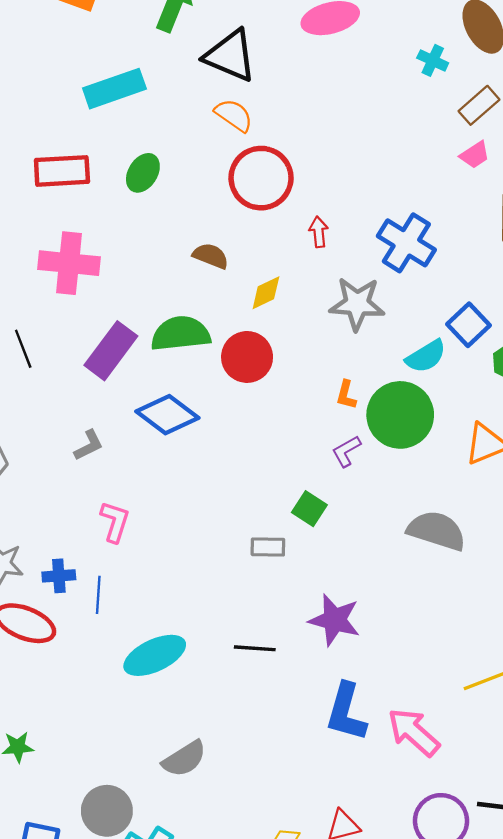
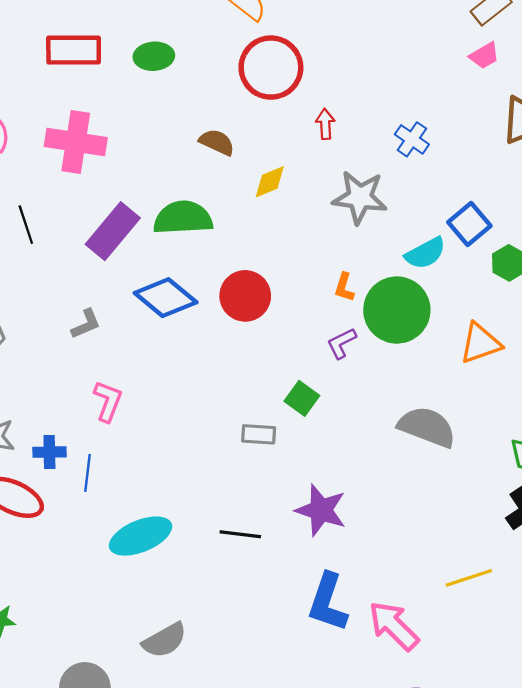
green ellipse: (143, 173) -> (154, 56), turned 51
blue cross: (406, 243) -> (412, 139), size x0.6
red circle: (247, 357) -> (245, 296), moved

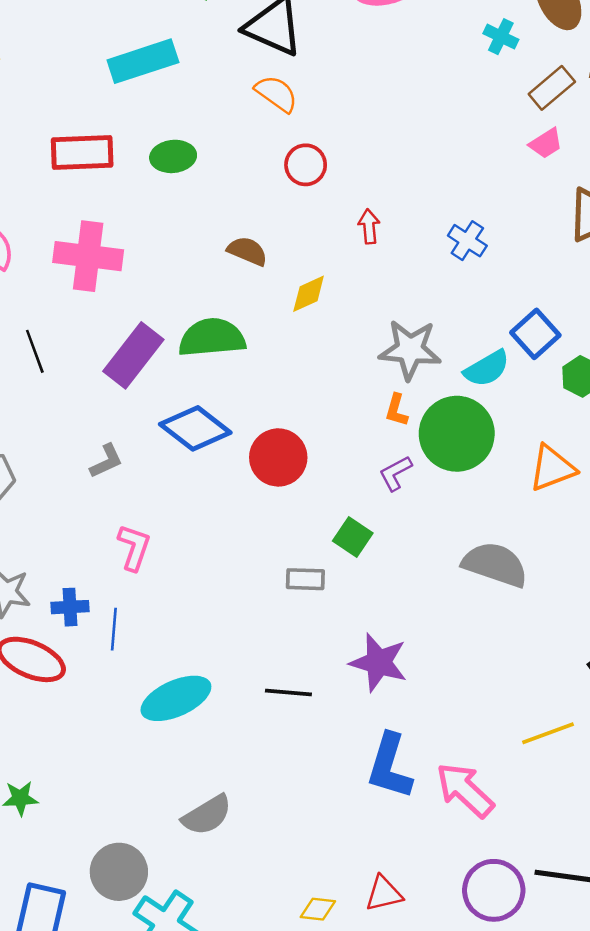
red circle: (271, 68) -> (306, 165), size x0.6
gray star: (360, 197) -> (410, 350), moved
red circle: (245, 296) -> (278, 457), moved

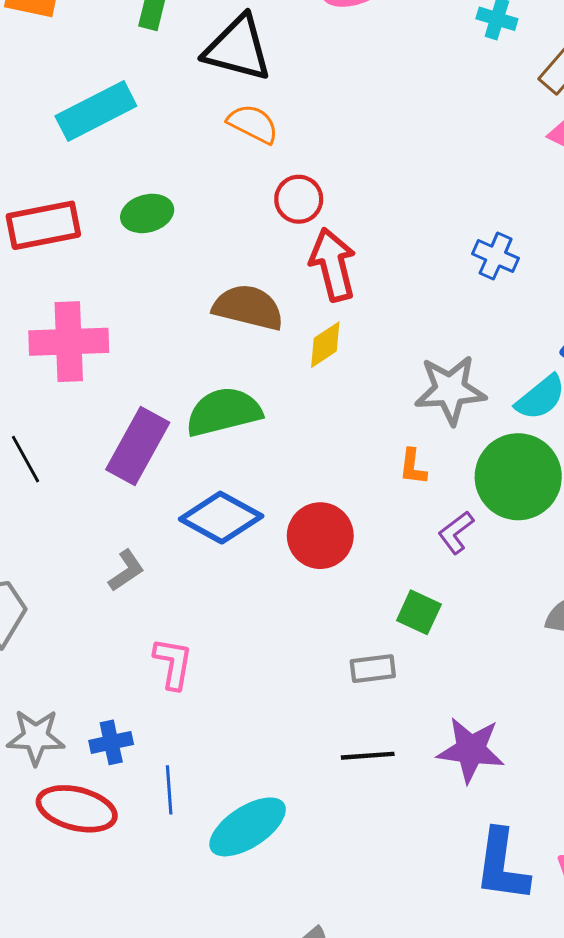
red arrow: (369, 226) -> (333, 265), moved, size x1.8
brown semicircle: (247, 251) -> (248, 307), size x1.5
orange L-shape: (396, 410) -> (413, 467), moved
blue line: (114, 629) -> (169, 790), moved
black line: (288, 693) -> (368, 756), moved

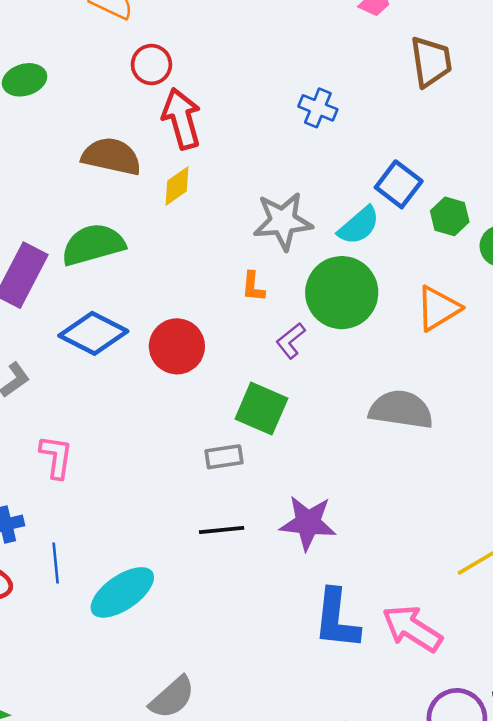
green square: (419, 612) -> (261, 409), size x1.4

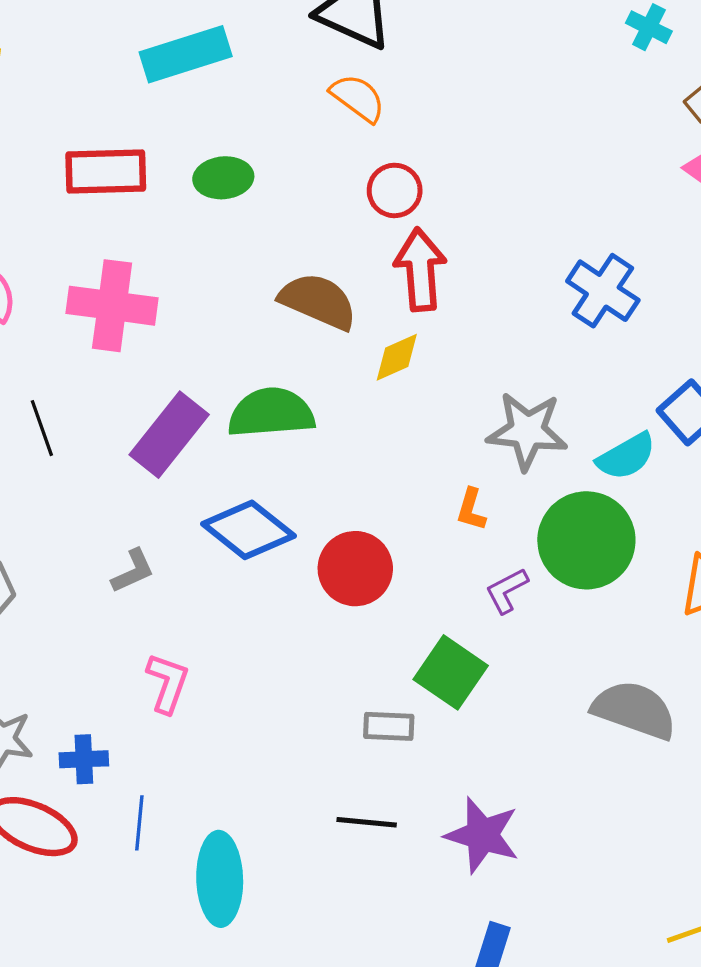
blue cross: (318, 108) -> (603, 291), size x1.4
cyan ellipse: (122, 592) -> (220, 879), turned -68

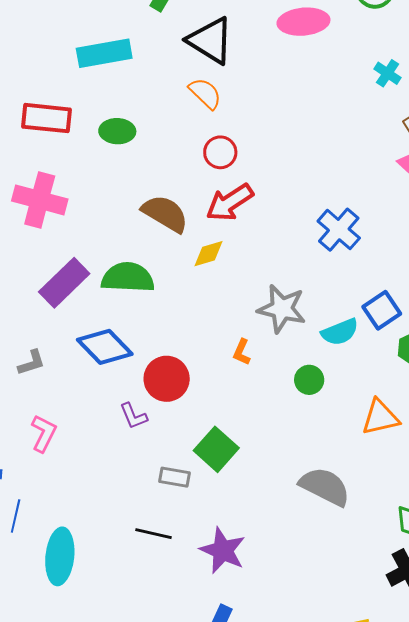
red arrow: (420, 270) -> (230, 202), turned -126
green circle: (586, 540) -> (309, 380), size x0.5
purple L-shape: (507, 591) -> (133, 416), moved, turned -92

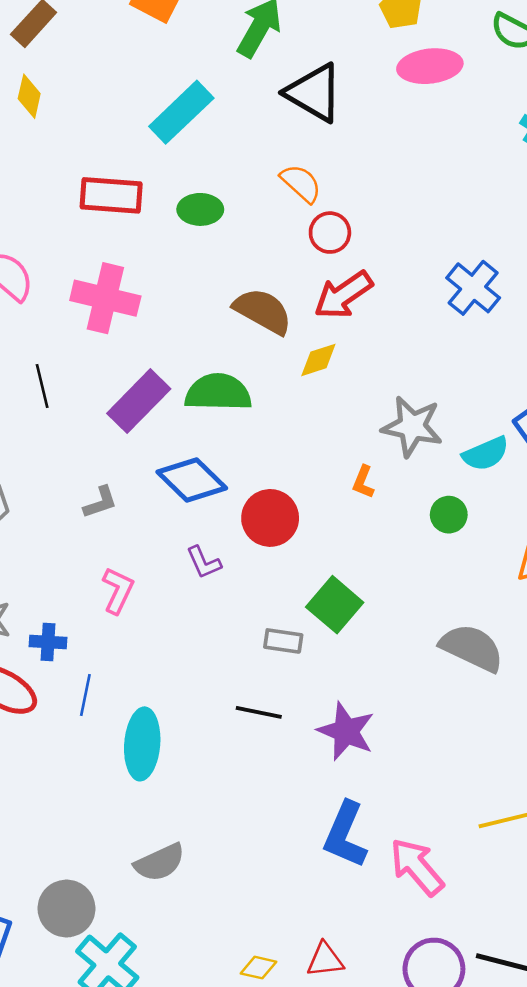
cyan rectangle: (104, 53) -> (181, 112), turned -32
orange semicircle: (205, 93) -> (301, 183), moved
blue cross: (339, 230) -> (473, 288), moved
purple L-shape: (133, 416) -> (204, 562), moved

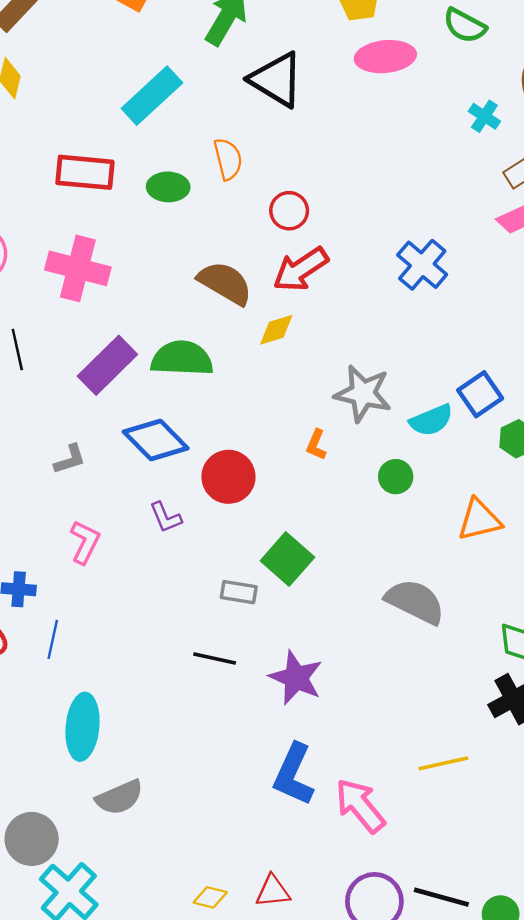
orange semicircle: (301, 183) -> (228, 159), moved, turned 33
cyan ellipse: (142, 744) -> (82, 727), moved

